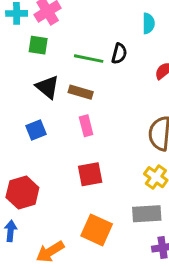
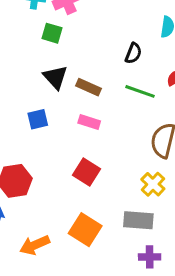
green line: (89, 59) -> (140, 91), moved
pink rectangle: (86, 126) -> (89, 122), turned -66
red square: (90, 174) -> (86, 172), turned 35

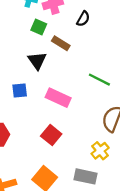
black semicircle: (133, 53) -> (83, 19), moved
brown rectangle: (89, 87) -> (61, 43), moved
pink rectangle: (89, 122) -> (58, 98), size x1.5

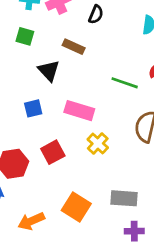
green square: (39, 27) -> (25, 36), moved
red square: (51, 135) -> (53, 152), moved, turned 30
yellow cross: (100, 151) -> (98, 143), moved

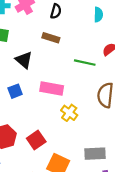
brown rectangle: (74, 47) -> (51, 38), moved
red square: (53, 152) -> (36, 140), moved

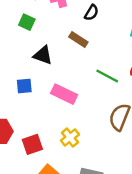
black triangle: (24, 60) -> (43, 55), turned -36
yellow cross: (69, 113) -> (70, 137), moved

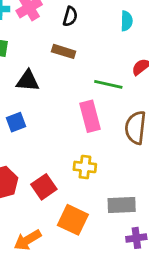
pink rectangle: (64, 94) -> (90, 116), moved, turned 65
yellow cross: (70, 137) -> (85, 167), turned -30

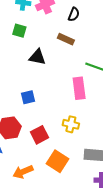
blue square: (16, 122) -> (28, 97), moved

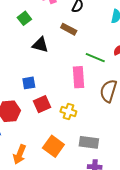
green square: (19, 31) -> (24, 18), turned 32
red square: (39, 135) -> (42, 104), moved
orange arrow: (23, 172) -> (20, 154), turned -48

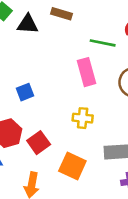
black triangle: (40, 45) -> (28, 24), moved
red square: (42, 104) -> (39, 143), moved

